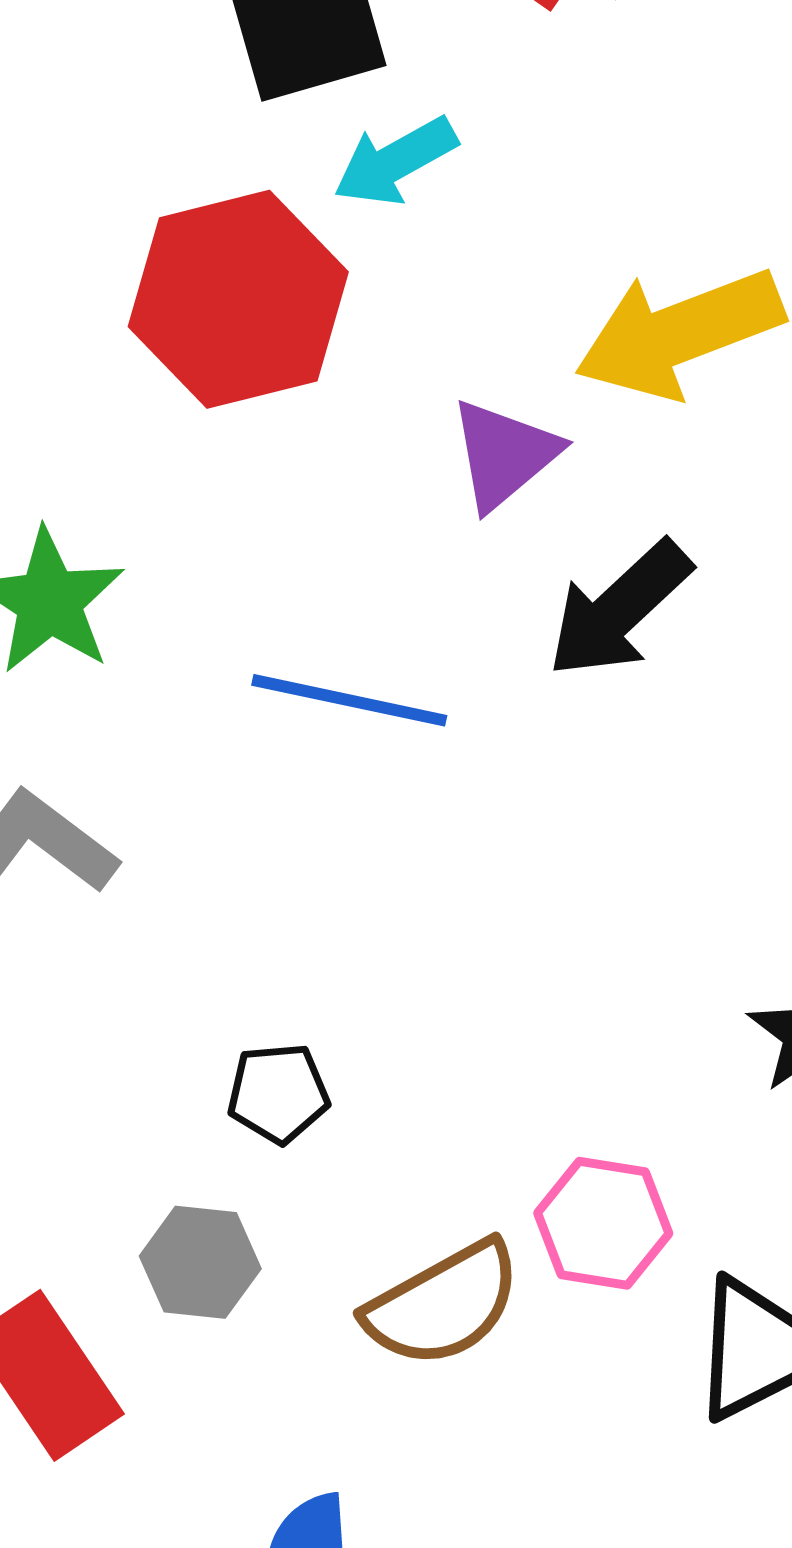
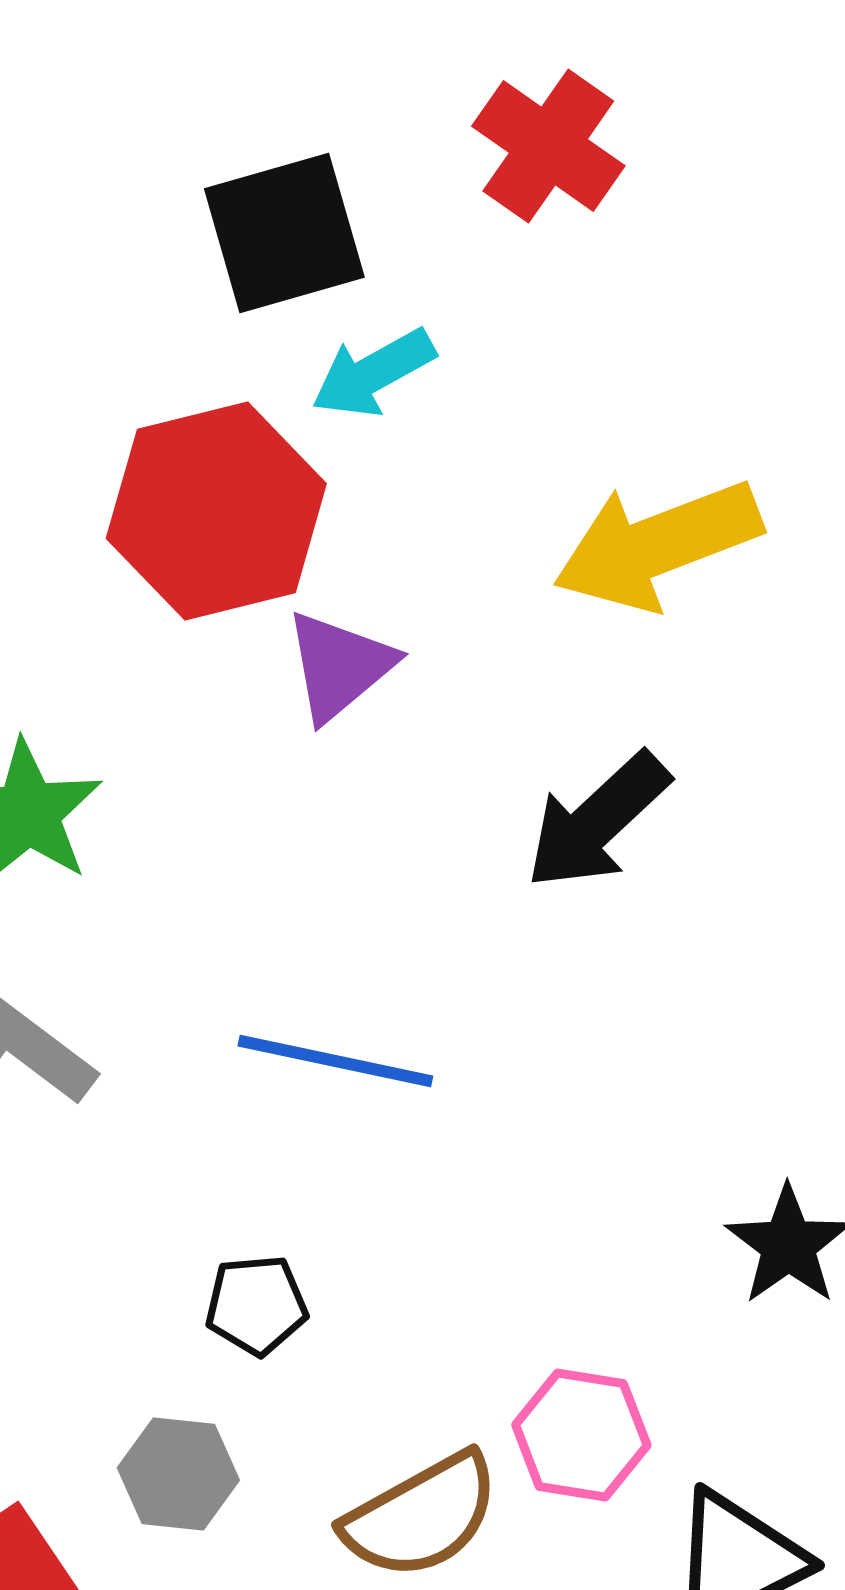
purple triangle: (504, 454) -> (339, 666), moved
blue line: (349, 700) -> (335, 1061), moved

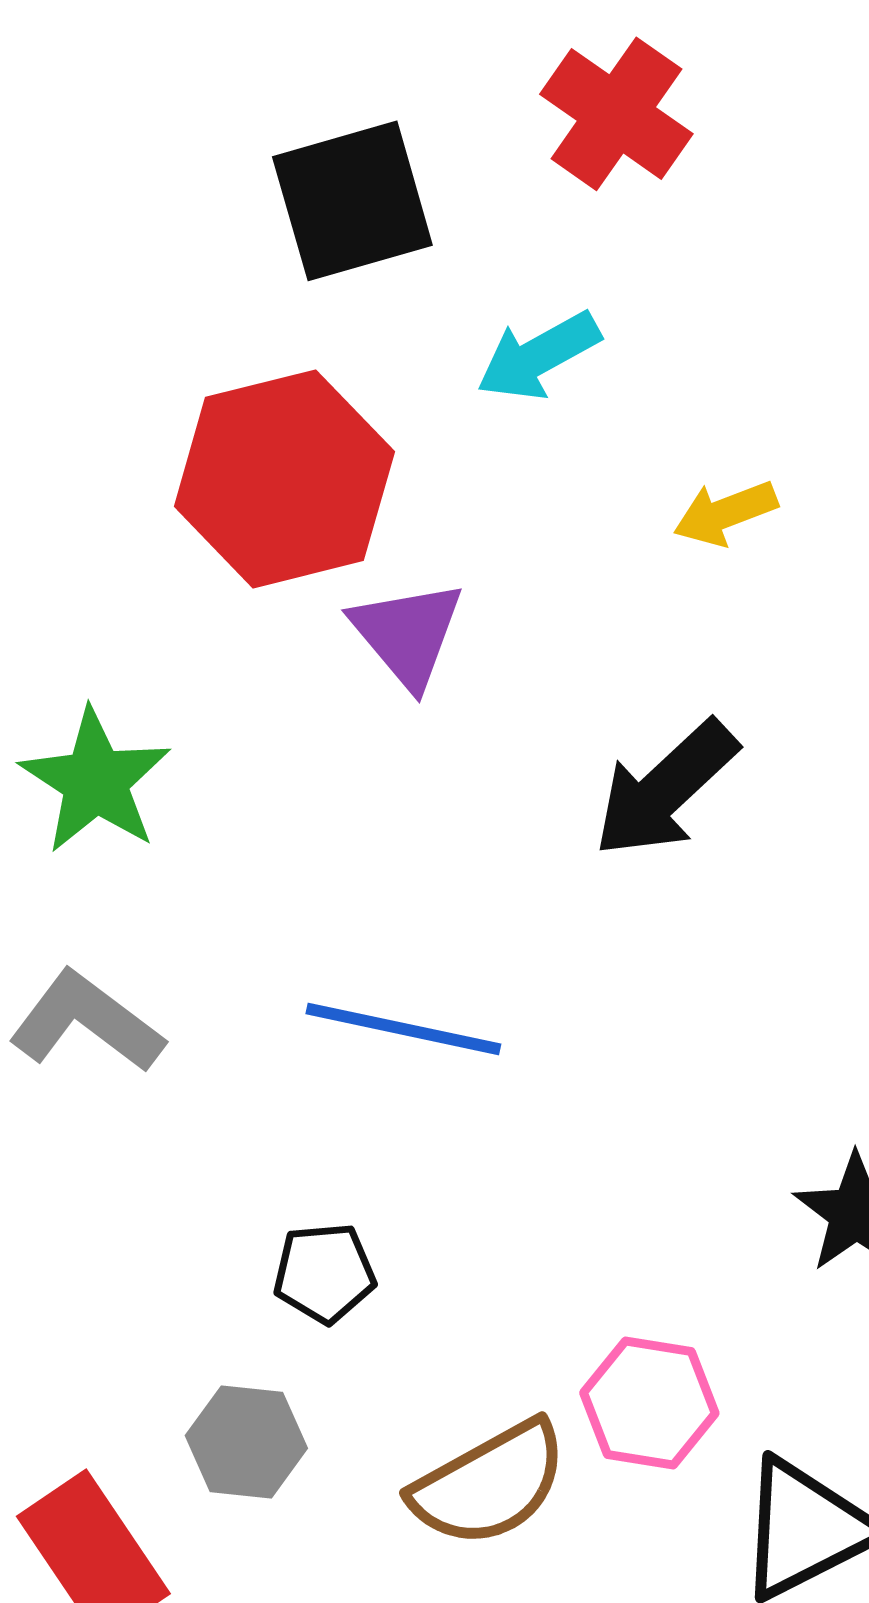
cyan arrow: (373, 373) -> (538, 356), moved
yellow arrow: (657, 545) -> (725, 513), size x0.5
purple triangle: (339, 666) -> (407, 634), turned -30

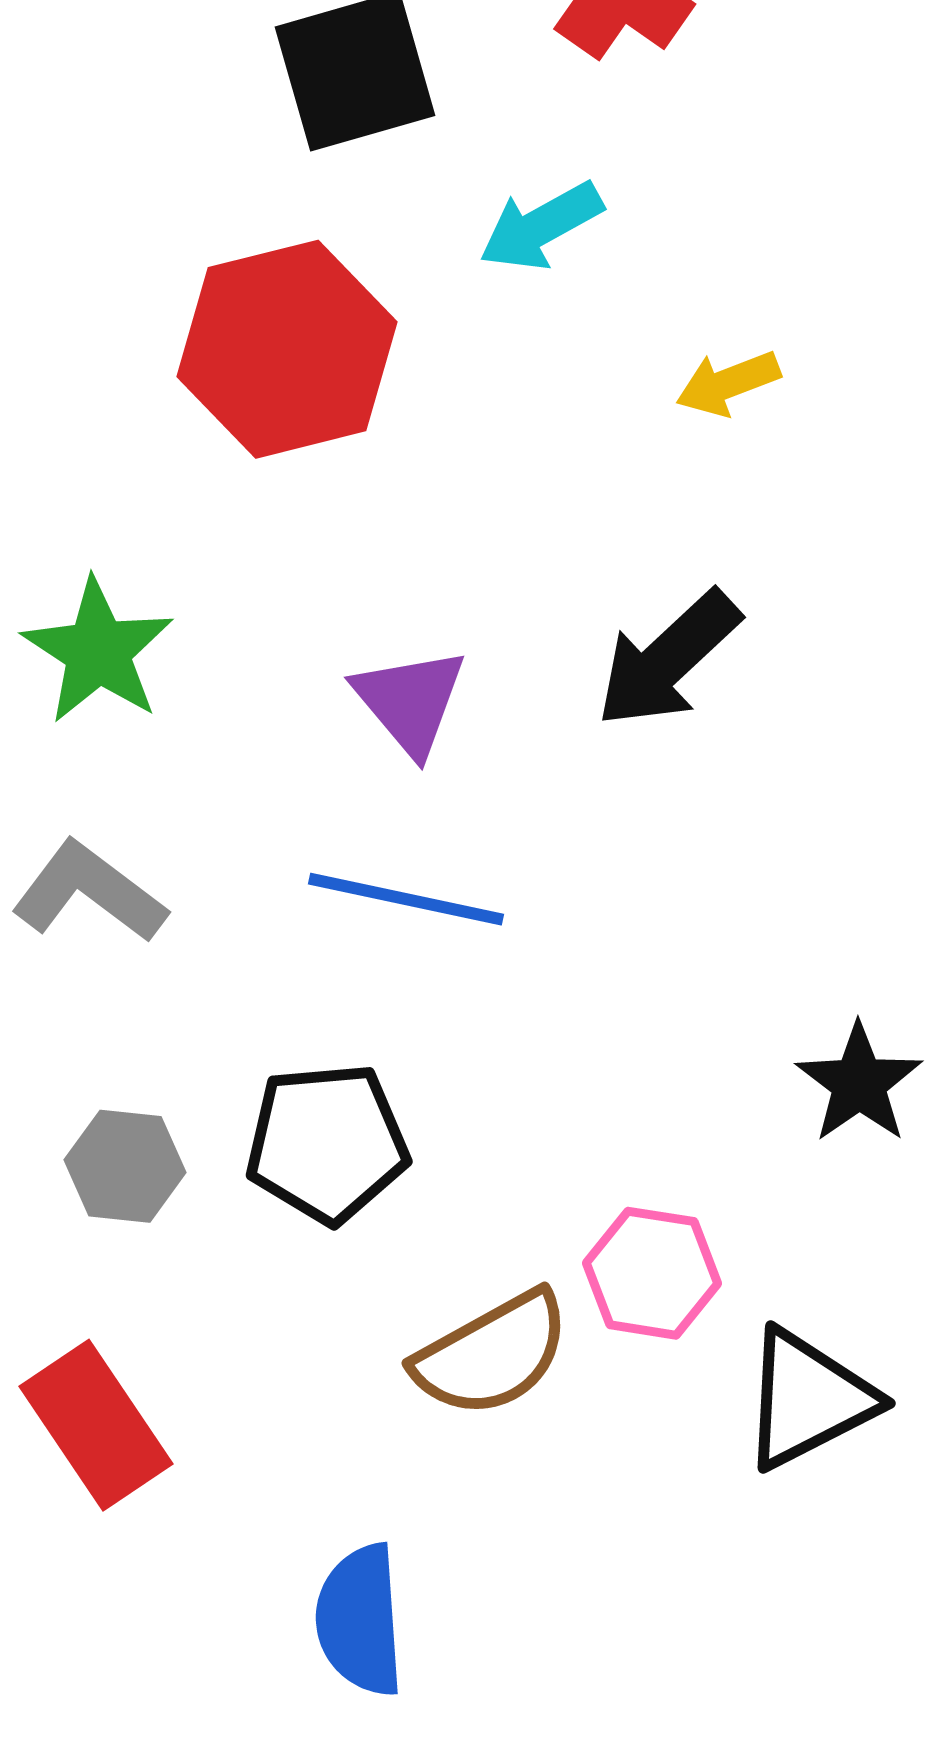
purple triangle: (407, 634) -> (410, 701), moved
black pentagon: (324, 1273) -> (327, 1143), size x1.6
gray hexagon: (246, 1442) -> (125, 1166), moved

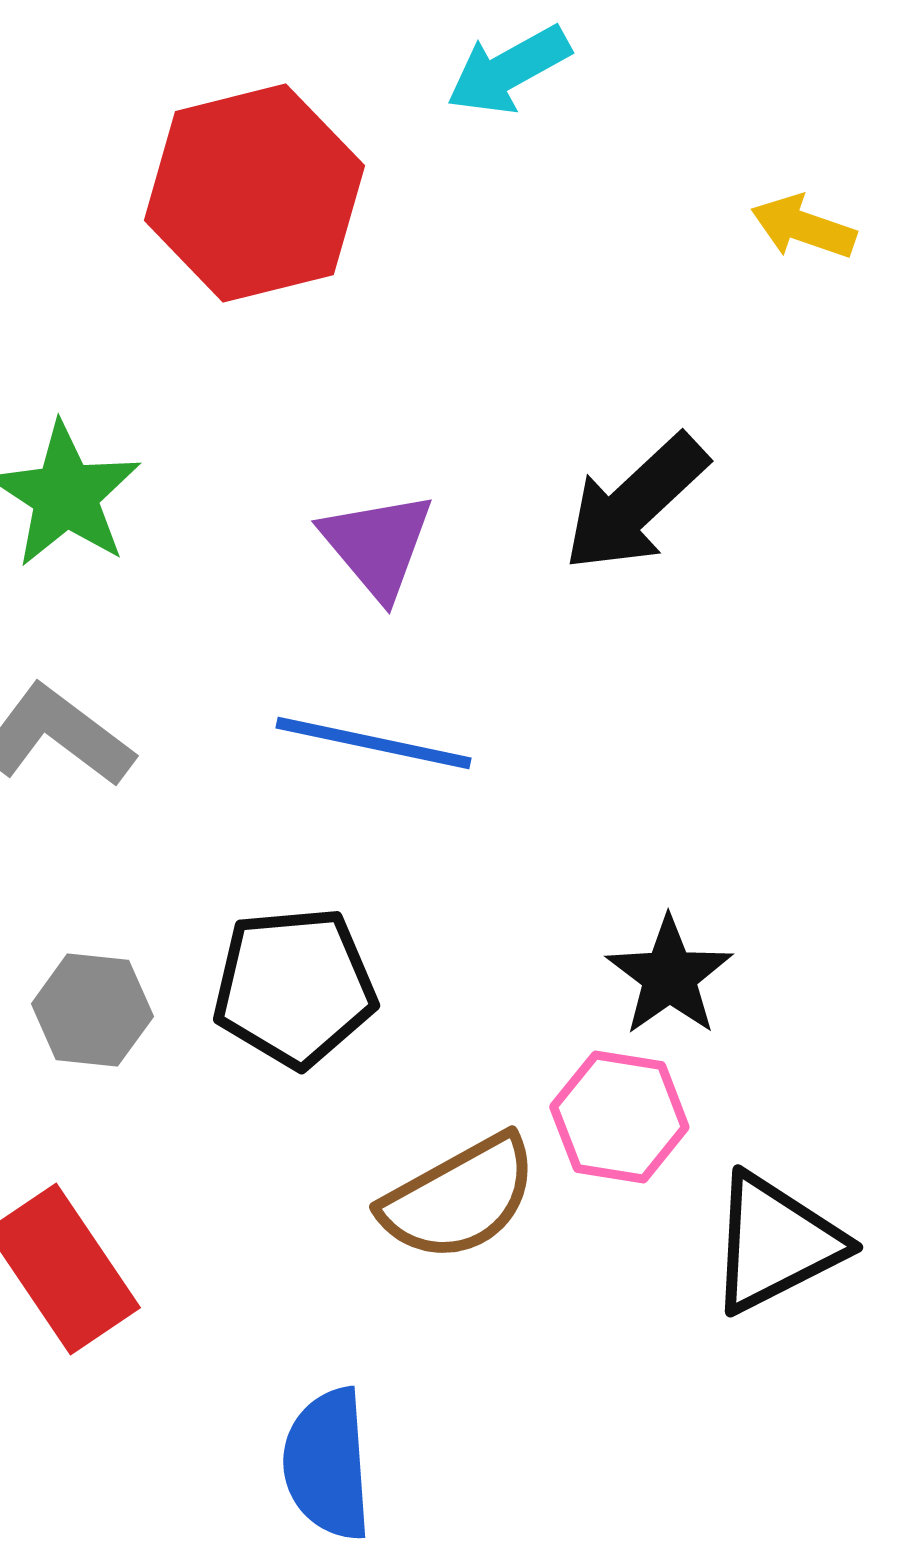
yellow arrow: (728, 383) -> (803, 227), moved, turned 40
black star: (859, 1083) -> (669, 976), moved

